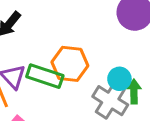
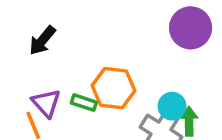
green rectangle: (45, 76) -> (84, 103), size x0.6

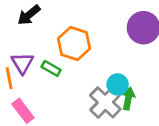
orange hexagon: (113, 88) -> (74, 43), moved

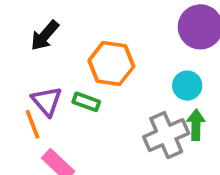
cyan circle: (118, 84) -> (187, 86), moved
gray cross: (105, 102) -> (166, 135), turned 32

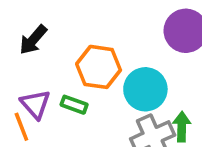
cyan circle: (187, 86) -> (145, 89), moved, size x1.5

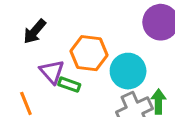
purple triangle: (35, 104) -> (52, 72), moved

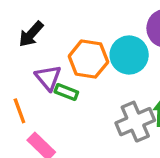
cyan circle: (128, 71) -> (129, 55), moved

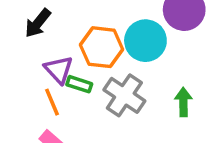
orange line: (19, 111) -> (52, 102), moved
gray cross: (135, 122) -> (124, 95), moved, turned -30

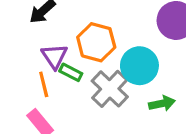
cyan circle: (145, 41) -> (139, 66), moved
green arrow: (183, 102) -> (162, 103), turned 70

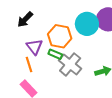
cyan circle: (139, 66) -> (87, 24), moved
green rectangle: (71, 72) -> (55, 54), moved

